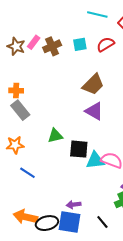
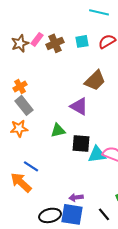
brown star: (16, 46) -> (20, 43), turned 30
orange cross: (16, 91) -> (20, 86), turned -32
purple triangle: (94, 111) -> (79, 106), moved
orange star: (15, 145) -> (19, 128), moved
orange arrow: (25, 217) -> (21, 182), moved, turned 30

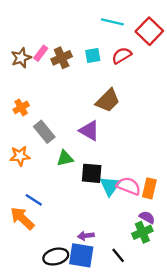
gray rectangle: (24, 105) -> (44, 132), moved
cyan triangle: (97, 154) -> (110, 186), turned -48

